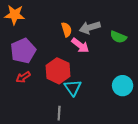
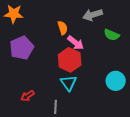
gray arrow: (90, 27) -> (93, 15), moved
red hexagon: (58, 71) -> (70, 60), moved
red arrow: (23, 77) -> (28, 96), moved

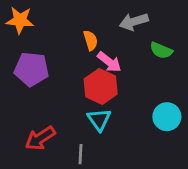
purple pentagon: (22, 48) -> (32, 69), turned 30
red arrow: (28, 96) -> (40, 138), size x1.5

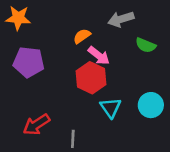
orange semicircle: (91, 40) -> (82, 36), turned -108
cyan triangle: (99, 120) -> (111, 108), moved

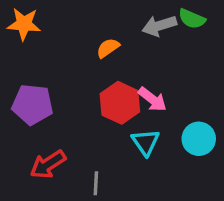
green semicircle: (146, 45) -> (192, 19), moved
pink arrow: (99, 56) -> (152, 99), moved
purple pentagon: (29, 62) -> (33, 104), moved

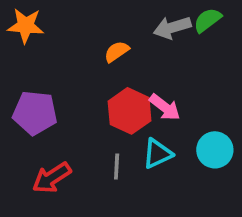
green semicircle: (192, 19) -> (207, 20), turned 120
cyan triangle: (146, 142) -> (157, 154), turned 40
gray line: (96, 183) -> (117, 167), moved

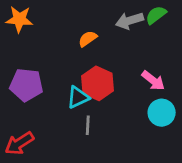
pink arrow: (165, 107) -> (153, 81), moved
cyan triangle: (157, 154) -> (78, 97), moved
red arrow: (52, 178) -> (19, 143), moved

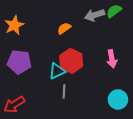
orange star: (19, 19) -> (14, 25), moved, turned -30
pink arrow: (153, 81) -> (112, 59), turned 42
cyan circle: (162, 113) -> (118, 99), moved

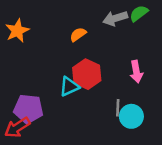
purple pentagon: (19, 62) -> (28, 109), moved
gray line: (64, 91) -> (118, 108), moved
cyan circle: (118, 99) -> (131, 116), moved

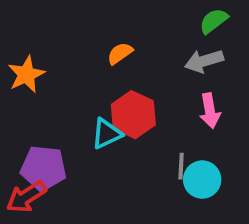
gray arrow: (115, 18) -> (204, 61), moved
orange star: (17, 31) -> (26, 74), moved

